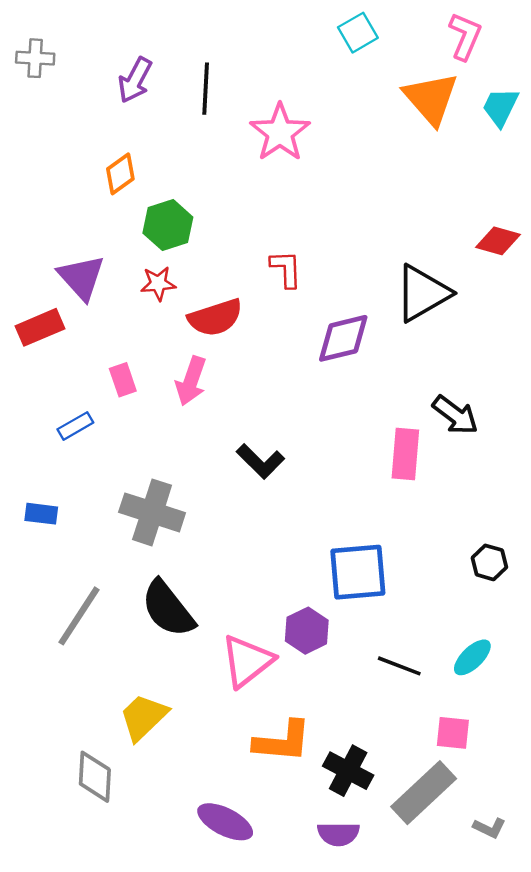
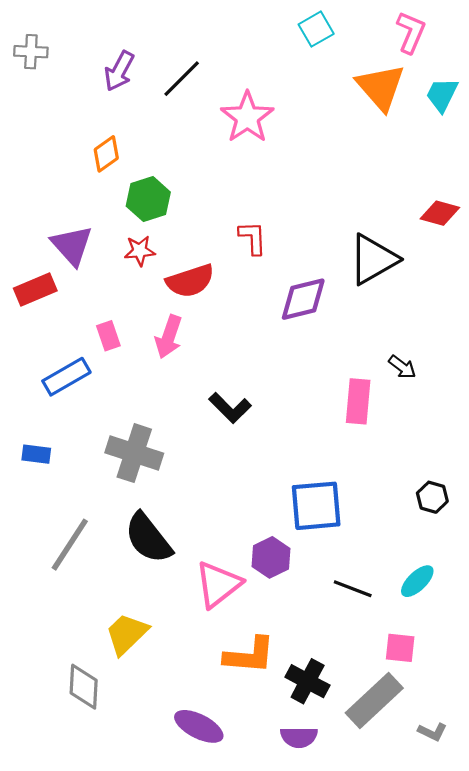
black line: (206, 89) -> (182, 79), turned 42
black arrow: (455, 415) -> (402, 367), size x0.7
blue rectangle: (75, 426) -> (66, 377), size x1.5

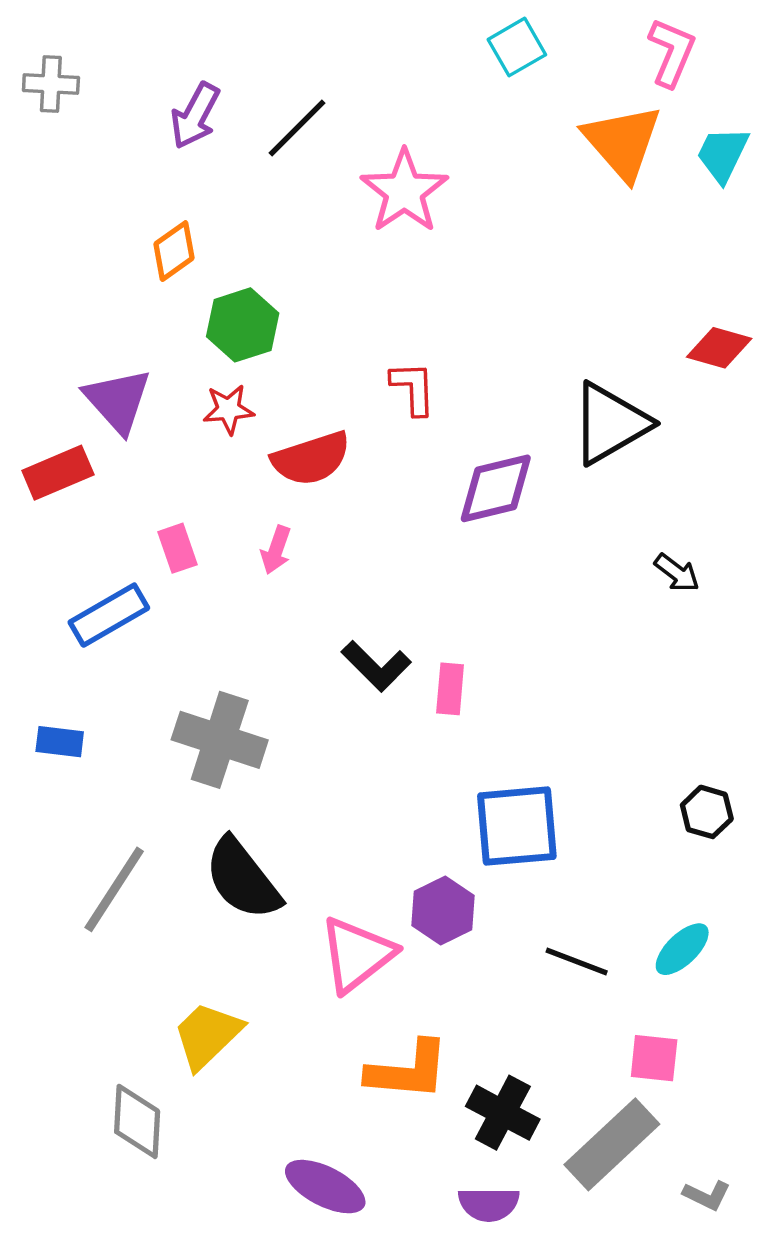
pink arrow: (169, 337) -> (276, 550), size x0.7
black arrow: (402, 367) -> (677, 573), moved
pink rectangle: (358, 401) -> (450, 689), moved, size x0.7

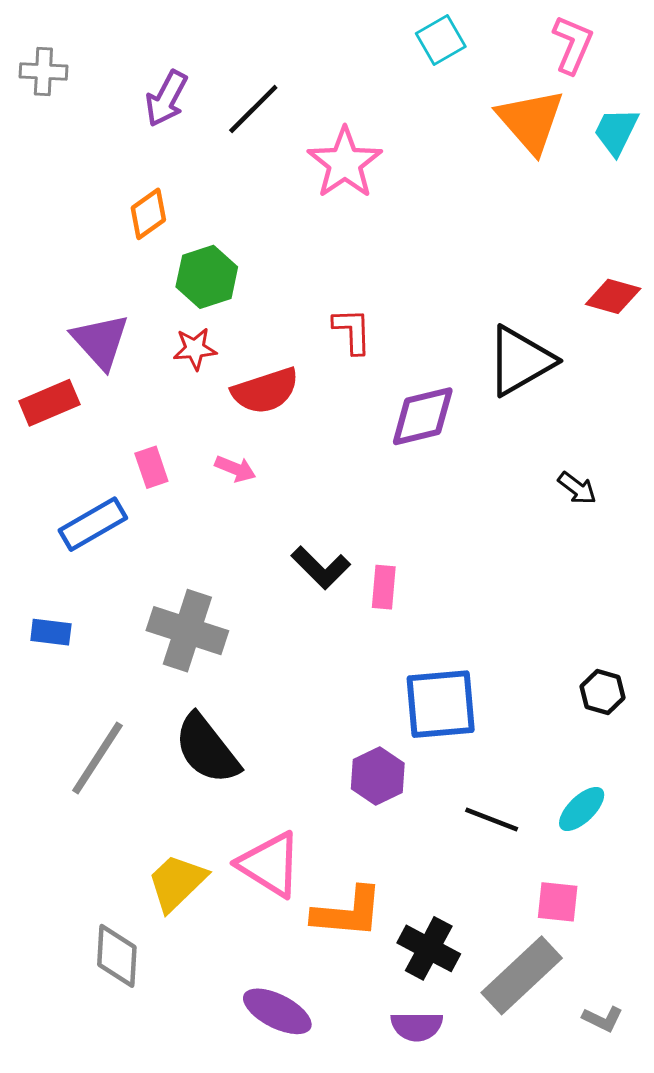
pink arrow: (276, 550) -> (235, 469), turned -87
pink triangle: (357, 954) -> (270, 864), moved, turned -50

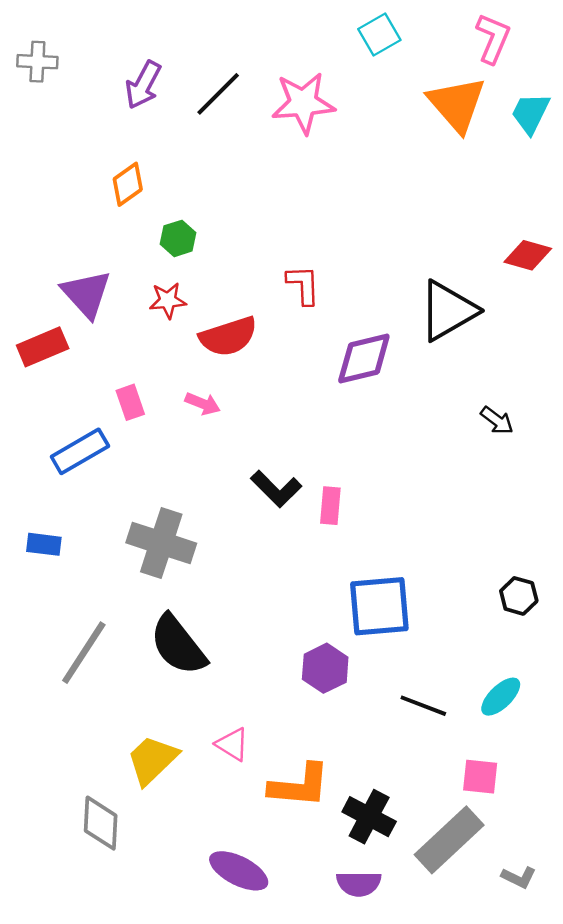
pink star: (345, 163) -> (303, 103), moved, turned 30
green hexagon: (207, 277) -> (178, 238), size x0.7
pink triangle: (270, 864) -> (232, 744), size x0.6

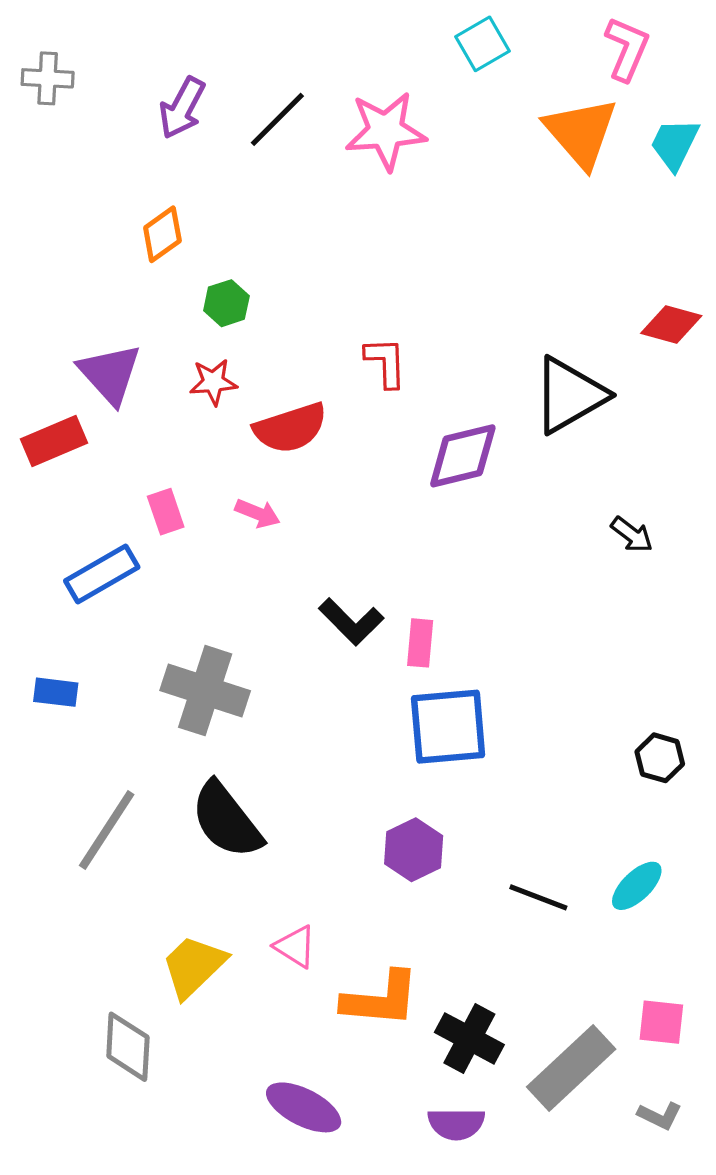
blue square: (379, 606) -> (448, 727), moved
pink square: (480, 777) -> (661, 1022), moved

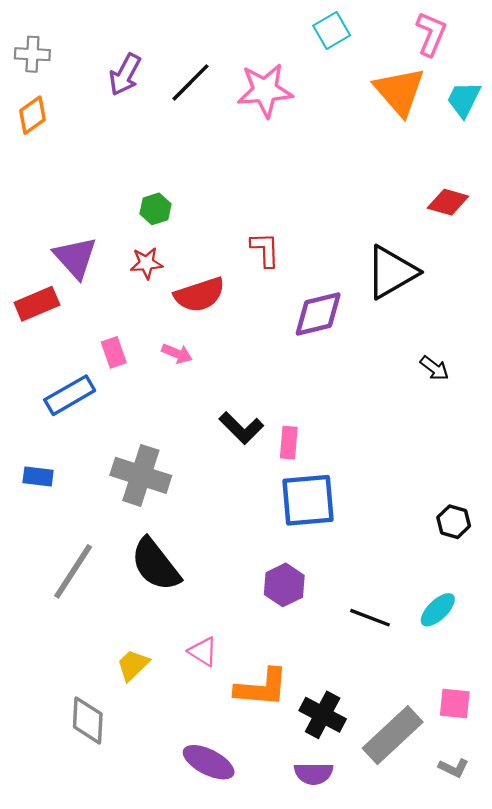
orange diamond: (162, 234) -> (32, 115), moved
red diamond: (671, 325) -> (448, 202), moved
yellow trapezoid: (194, 966) -> (133, 665), size x0.7

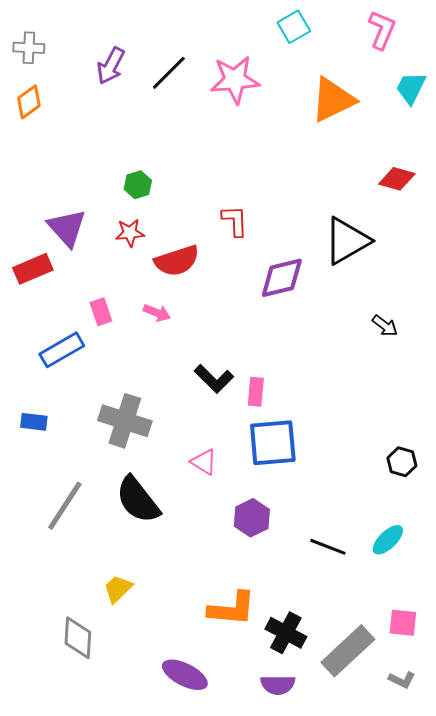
orange triangle: (399, 91) -> (333, 100), moved, turned 45
pink triangle: (203, 652) -> (204, 462), moved

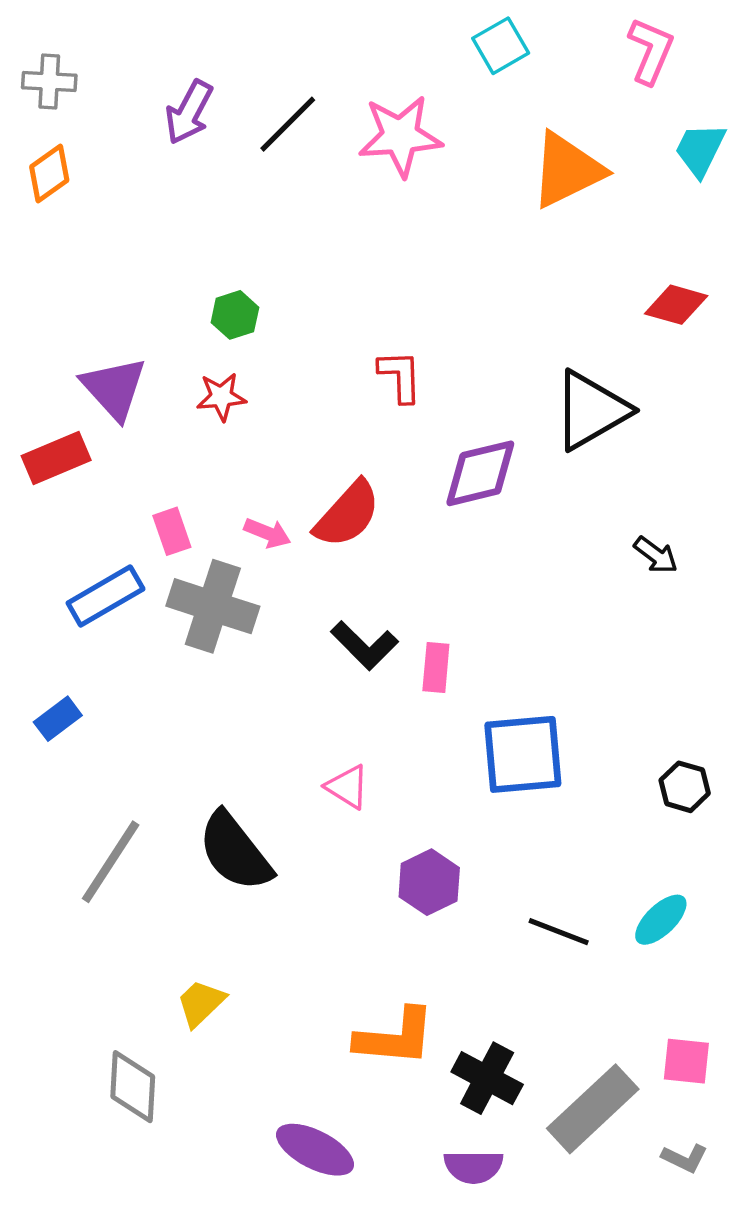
red semicircle: (177, 261) -> (347, 514), moved, turned -30
gray cross: (125, 421) -> (213, 606), moved
blue rectangle: (34, 422) -> (58, 719), turned -44
blue square: (273, 443) -> (523, 754), moved

